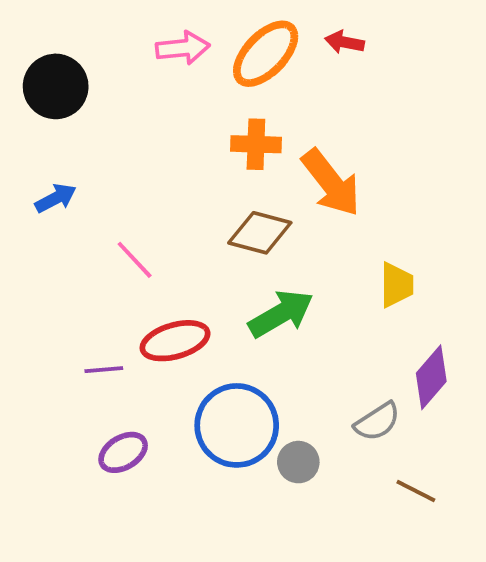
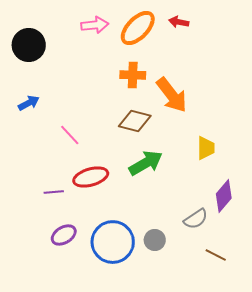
blue circle: (237, 425) -> (113, 242), moved

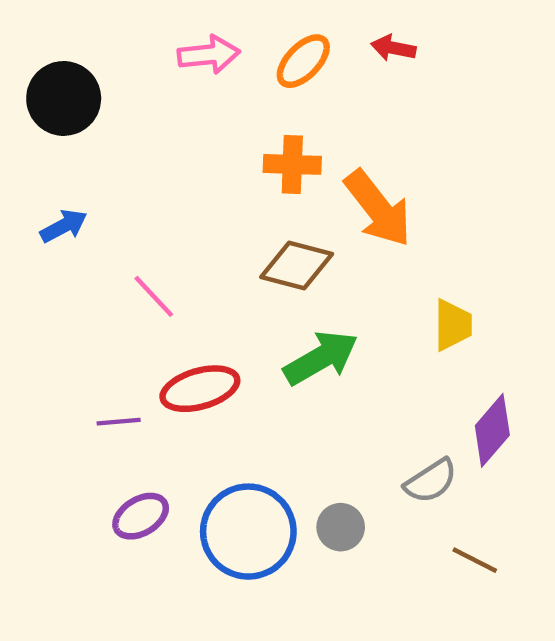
orange ellipse: (138, 28) -> (303, 61), size x0.7

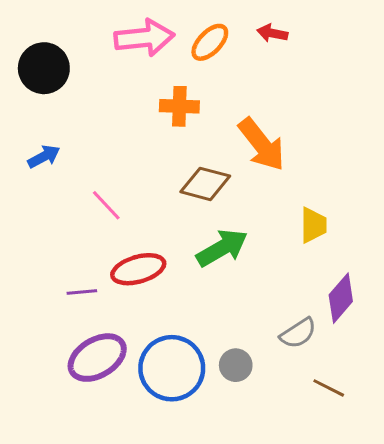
pink arrow: (209, 55) -> (144, 38), size x1.4
orange cross: (292, 164) -> (179, 106), moved
purple ellipse: (141, 516) -> (97, 358), size x1.5

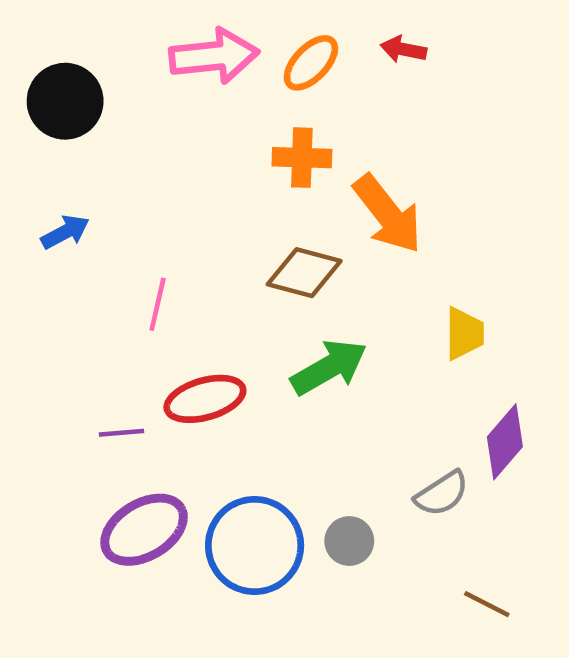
orange cross: (179, 106) -> (302, 158), moved
pink line: (106, 205) -> (158, 304), turned 56
brown line: (329, 388) -> (487, 604), moved

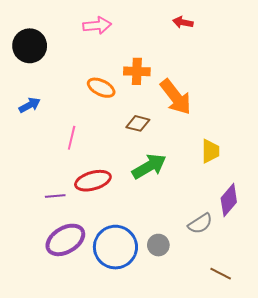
pink arrow: (214, 56) -> (97, 25), size x0.7
orange ellipse: (311, 63) -> (101, 88), moved, turned 72
brown diamond: (304, 273) -> (138, 123), size x0.7

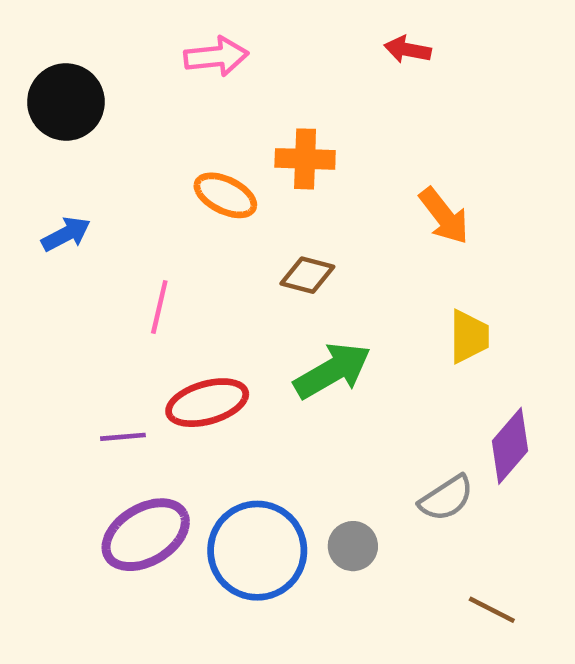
orange arrow: (176, 97) -> (444, 216), moved, size x0.7

